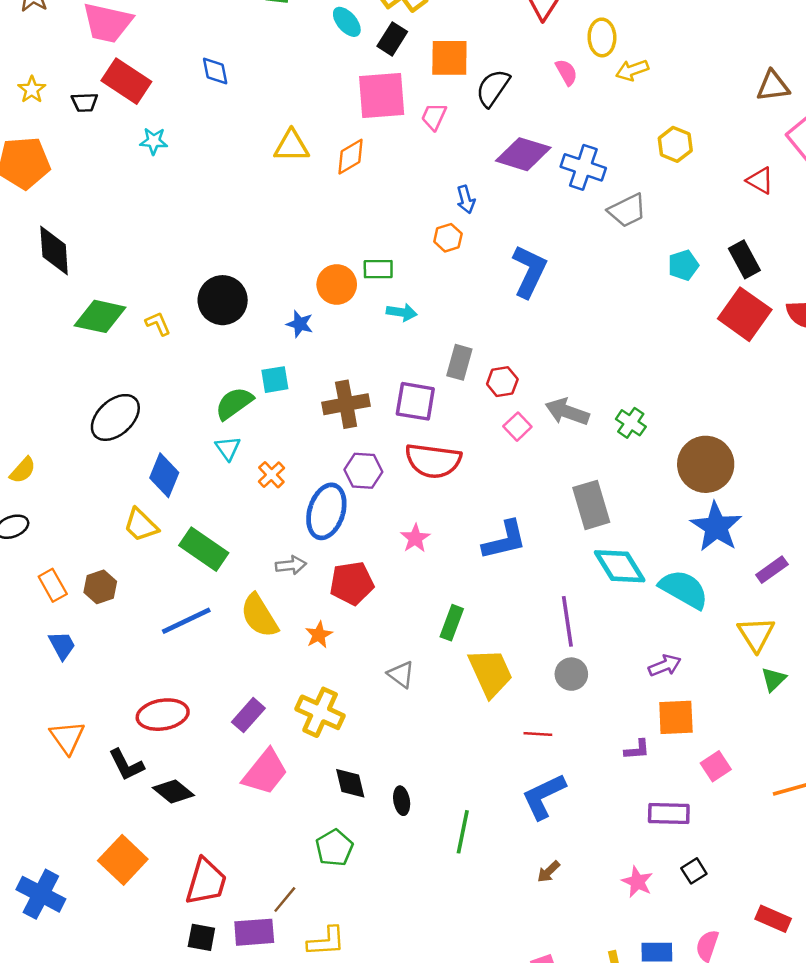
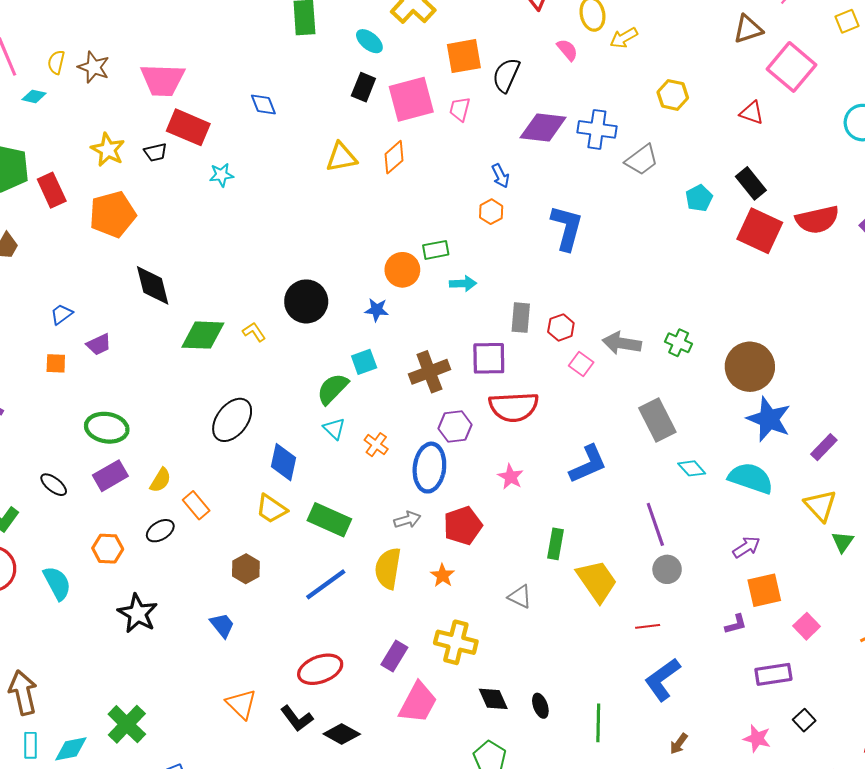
black rectangle: (392, 39) -> (363, 87), moved
yellow star: (32, 90) -> (108, 150), size x1.4
cyan diamond: (620, 566) -> (692, 468), size x0.6
orange rectangle: (53, 585) -> (196, 505), moved
yellow semicircle: (259, 616) -> (388, 568), turned 51

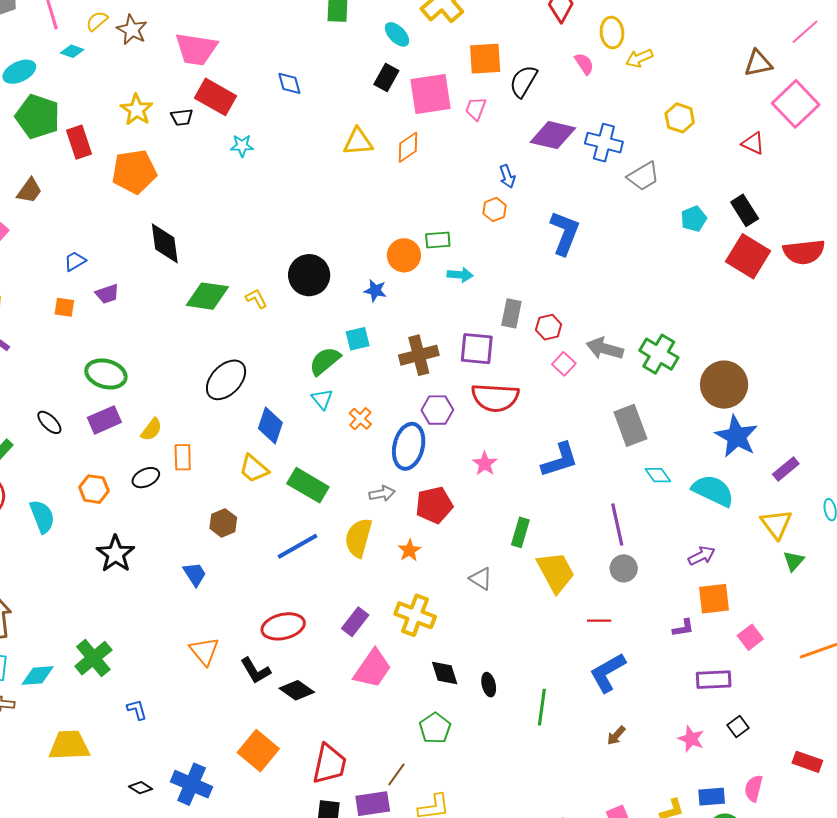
yellow semicircle: (56, 62) -> (97, 21), turned 30
green cross: (679, 343) -> (659, 354), size x1.5
orange rectangle: (196, 505) -> (183, 457), turned 32

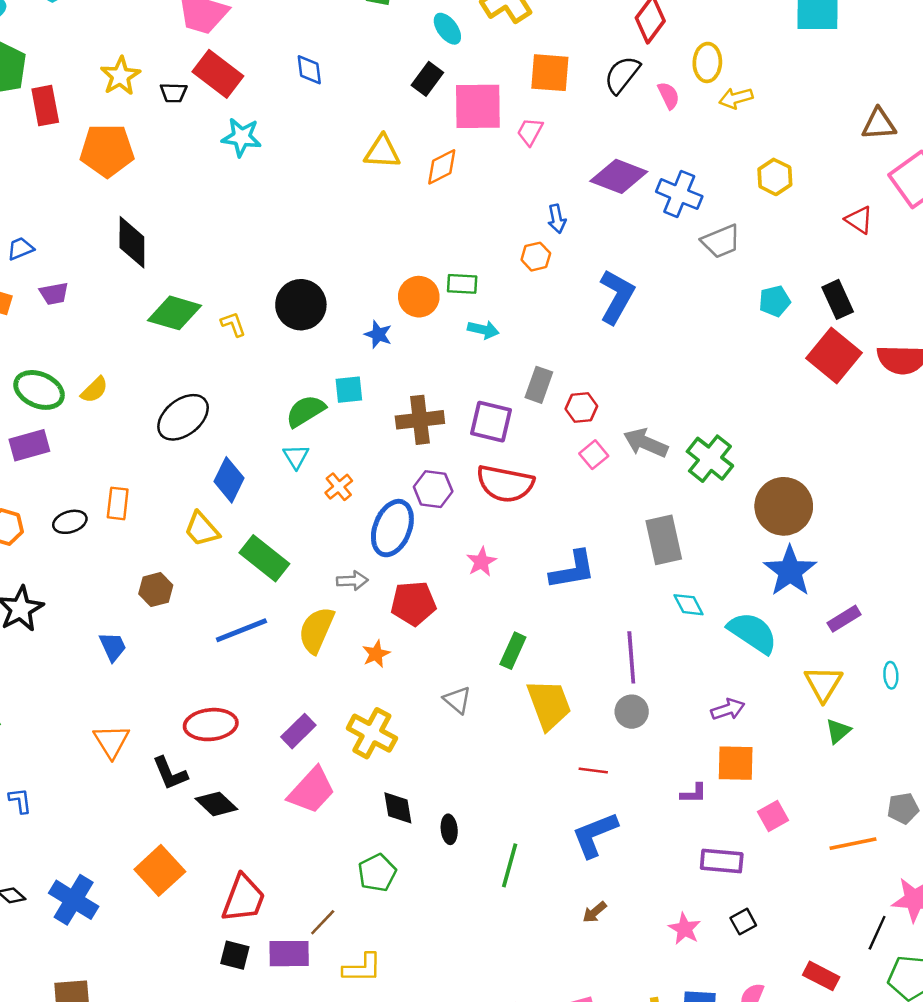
black semicircle: (523, 81) -> (622, 75), moved
cyan star: (242, 146) -> (242, 137), size x1.4
yellow semicircle: (151, 430) -> (94, 390), moved

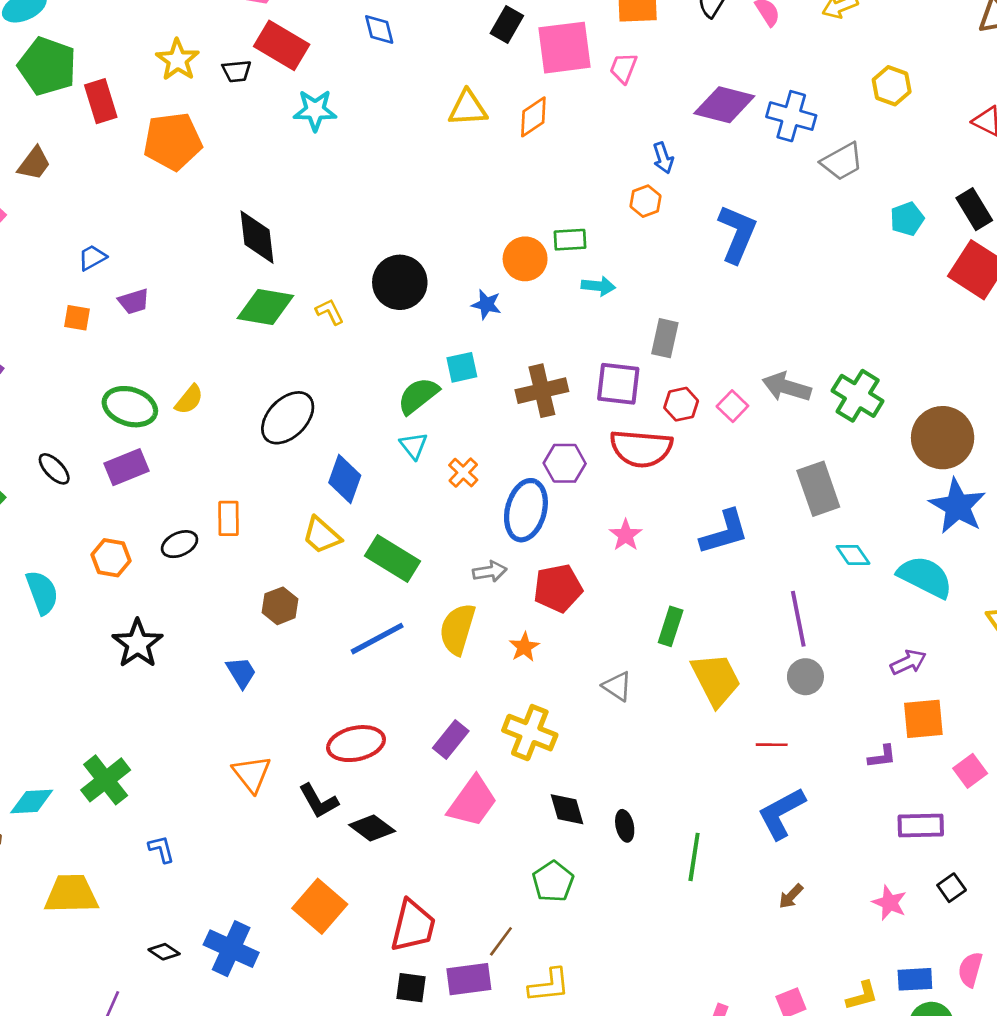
black diamond: (132, 242) -> (257, 237), moved
red hexagon: (581, 408) -> (681, 404), moved

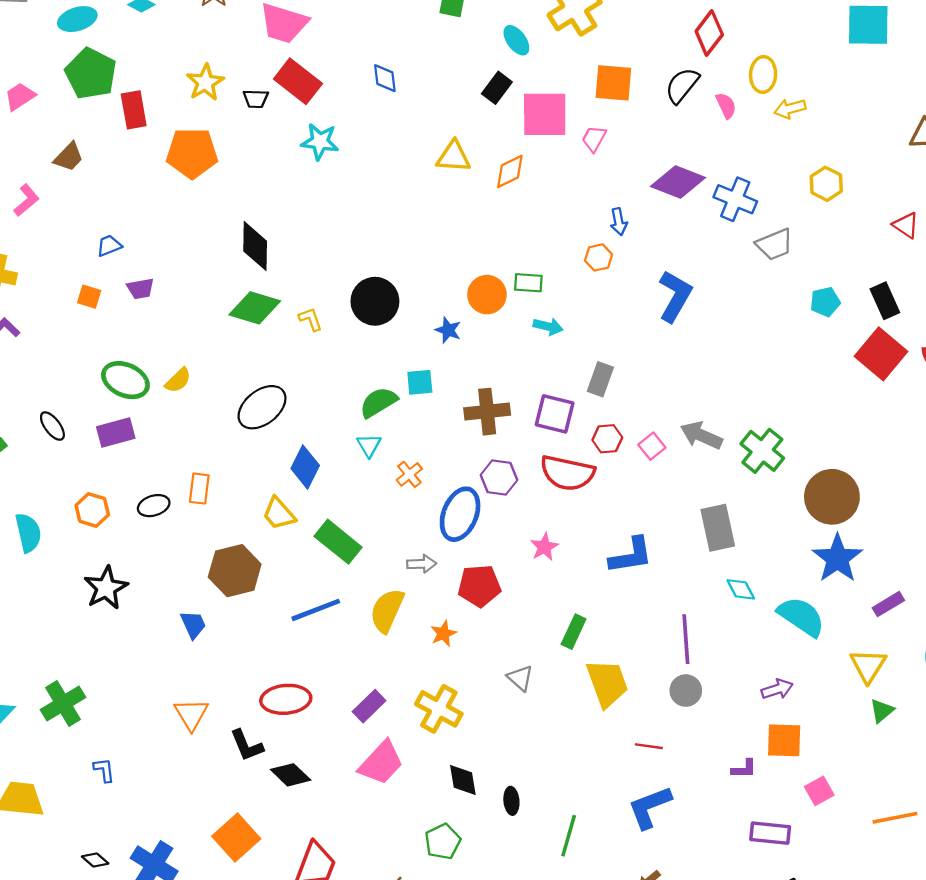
brown hexagon: (280, 606) -> (235, 571), size x1.6

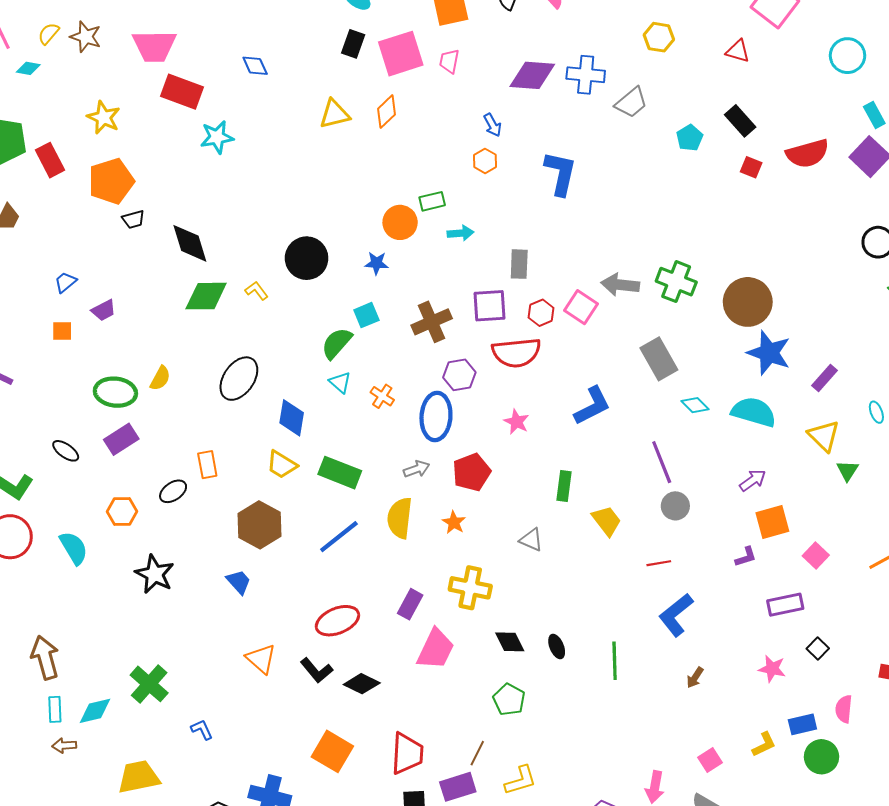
black trapezoid: (256, 99) -> (133, 219), moved
red square: (881, 354) -> (751, 167), size x0.5
pink square: (652, 446) -> (581, 307), size x1.4
yellow trapezoid: (607, 683) -> (607, 521), size x0.7

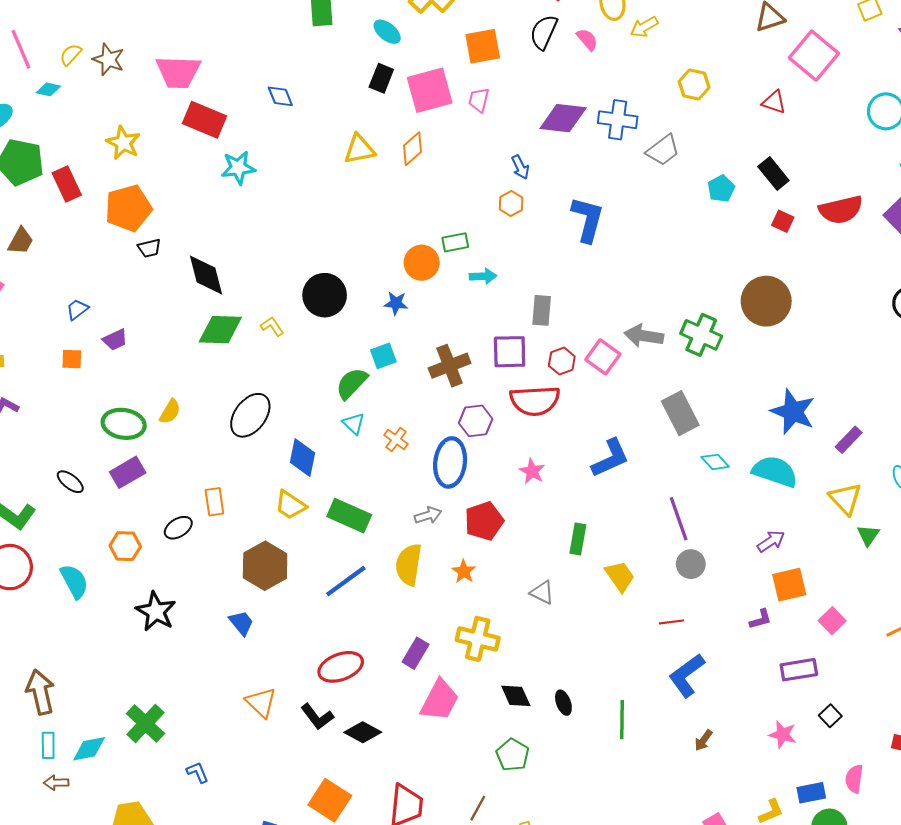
brown circle: (748, 302) -> (766, 301), moved

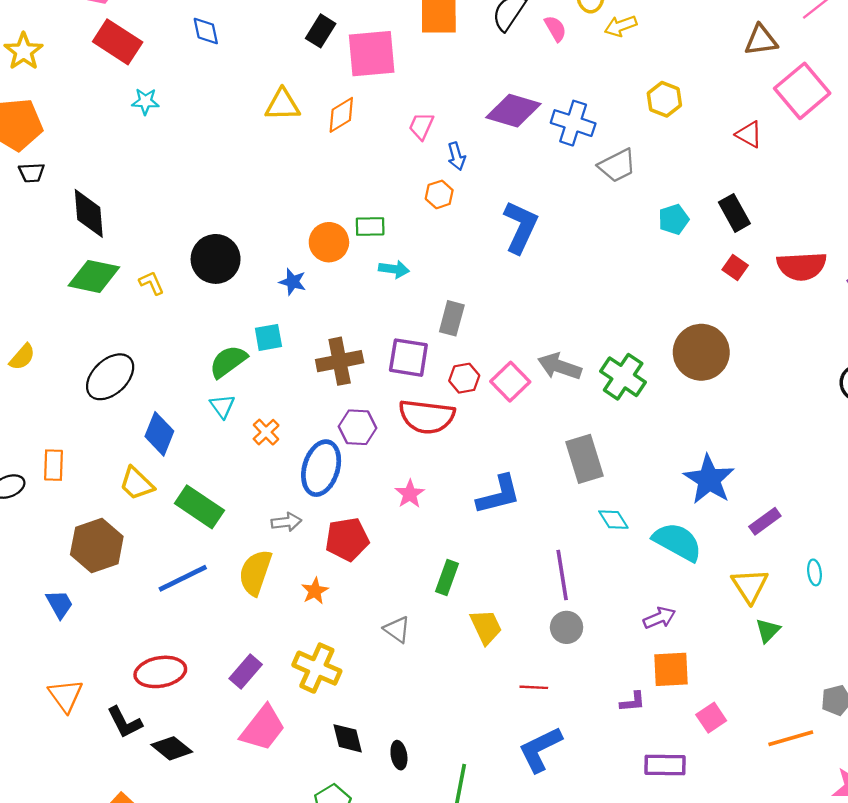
pink trapezoid: (479, 100) -> (421, 126), moved
cyan star: (238, 168) -> (145, 101), size x0.7

